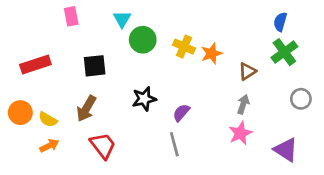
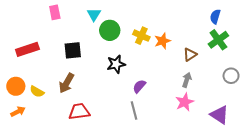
black star: (144, 99) -> (116, 64), moved
orange arrow: (49, 146) -> (18, 112), moved
red trapezoid: (103, 146) -> (79, 112), turned -60

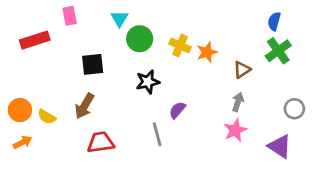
red rectangle: (27, 49) -> (35, 40), moved
gray circle: (231, 76) -> (294, 109), moved
gray line: (134, 111) -> (157, 134), moved

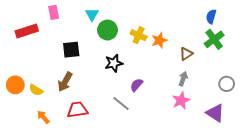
gray line: (157, 134) -> (121, 104), turned -36
orange arrow: (23, 142) -> (43, 117), moved, turned -104

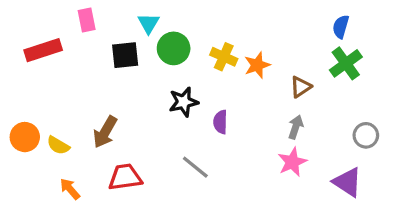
black square: (71, 50) -> (125, 55), moved
purple semicircle: (136, 85) -> (220, 122), moved, turned -40

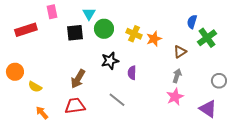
blue semicircle: (341, 27) -> (192, 22), moved
brown arrow: (105, 132) -> (78, 79), moved
orange circle: (25, 137) -> (15, 72), moved

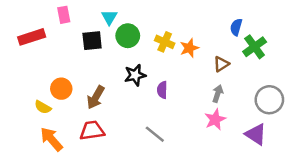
orange circle: (15, 72) -> (61, 89), moved
gray circle: (219, 81) -> (269, 100), size x1.5
gray line: (117, 100) -> (155, 134), moved
orange arrow: (42, 113) -> (51, 139), size x1.5

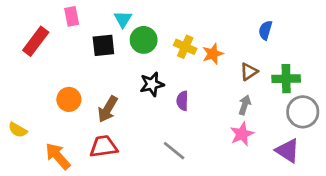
red rectangle: (32, 37) -> (36, 41), turned -35
green cross: (255, 47) -> (286, 79), moved, turned 35
yellow semicircle: (43, 107) -> (18, 130), moved

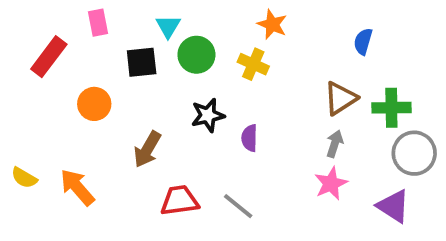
orange star: (213, 54) -> (272, 24), moved, turned -30
brown triangle: (249, 72) -> (340, 98), size x1.4
orange circle: (69, 99) -> (94, 104), moved
red trapezoid: (103, 146) -> (179, 200), moved
orange arrow: (58, 156) -> (77, 187), moved

